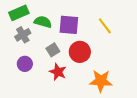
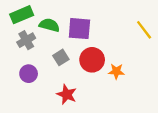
yellow line: (105, 26) -> (144, 30), moved
red star: (58, 72) -> (67, 94), moved
orange star: (101, 81) -> (116, 71), moved, size x0.6

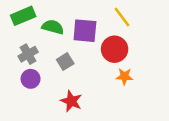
yellow line: (144, 30) -> (122, 17), moved
gray cross: (26, 40) -> (28, 54), moved
red circle: (92, 60) -> (115, 49), moved

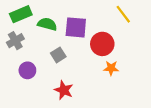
yellow line: (122, 17) -> (123, 14), moved
gray cross: (28, 54) -> (15, 41), moved

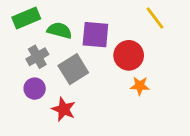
gray cross: (15, 41) -> (37, 57), moved
gray square: (58, 55) -> (73, 69), size x1.5
red star: (64, 90) -> (64, 109), moved

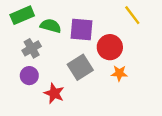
gray square: (73, 69) -> (80, 67), moved

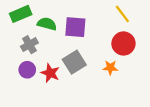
red circle: (110, 47) -> (123, 43), moved
red star: (54, 93) -> (50, 73), moved

